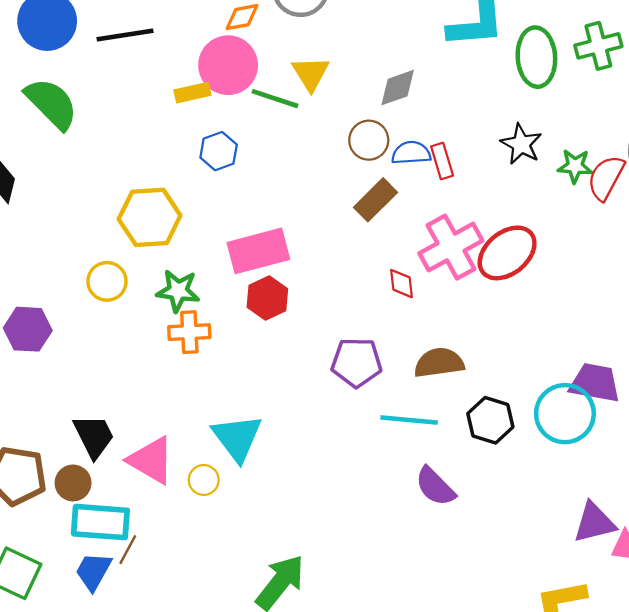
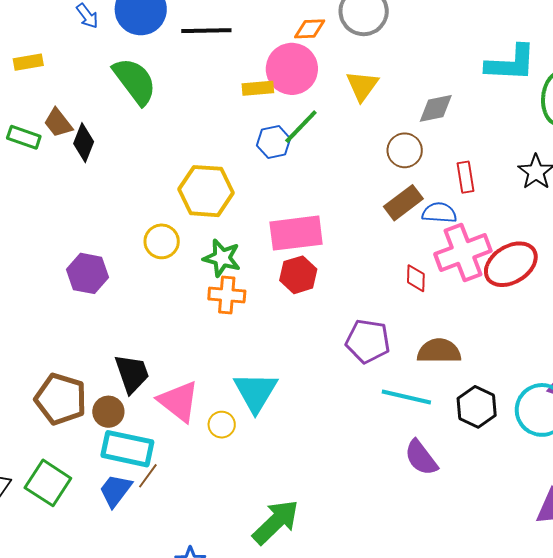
green line: (275, 99) -> (301, 127), moved, turned -72
blue semicircle: (411, 153) -> (439, 213), moved

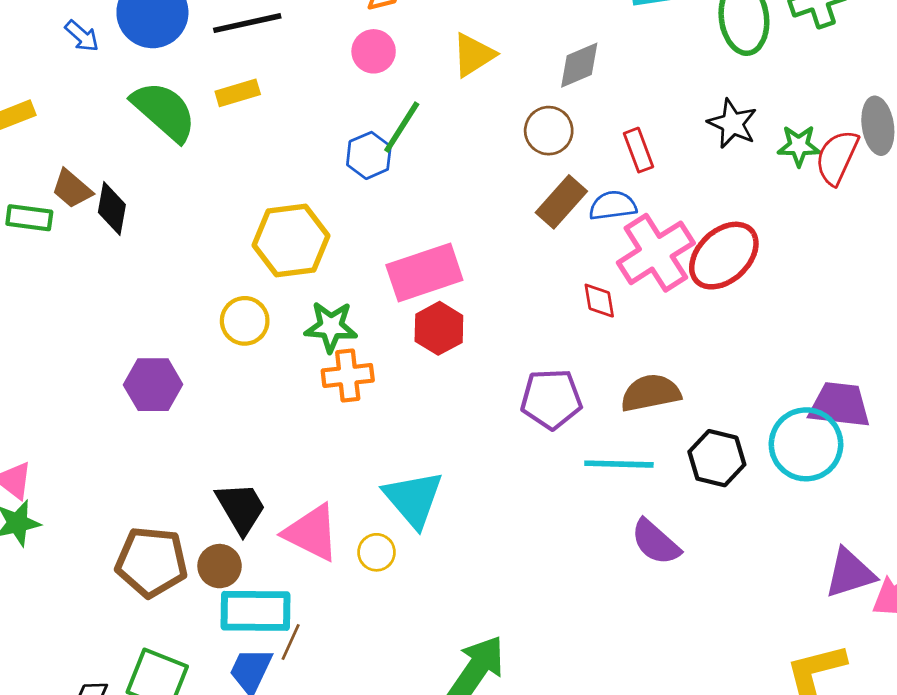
pink circle: (292, 69) -> (374, 51), size x0.6
yellow triangle: (362, 86) -> (473, 55), turned 33
yellow rectangle: (258, 88) -> (238, 93), moved

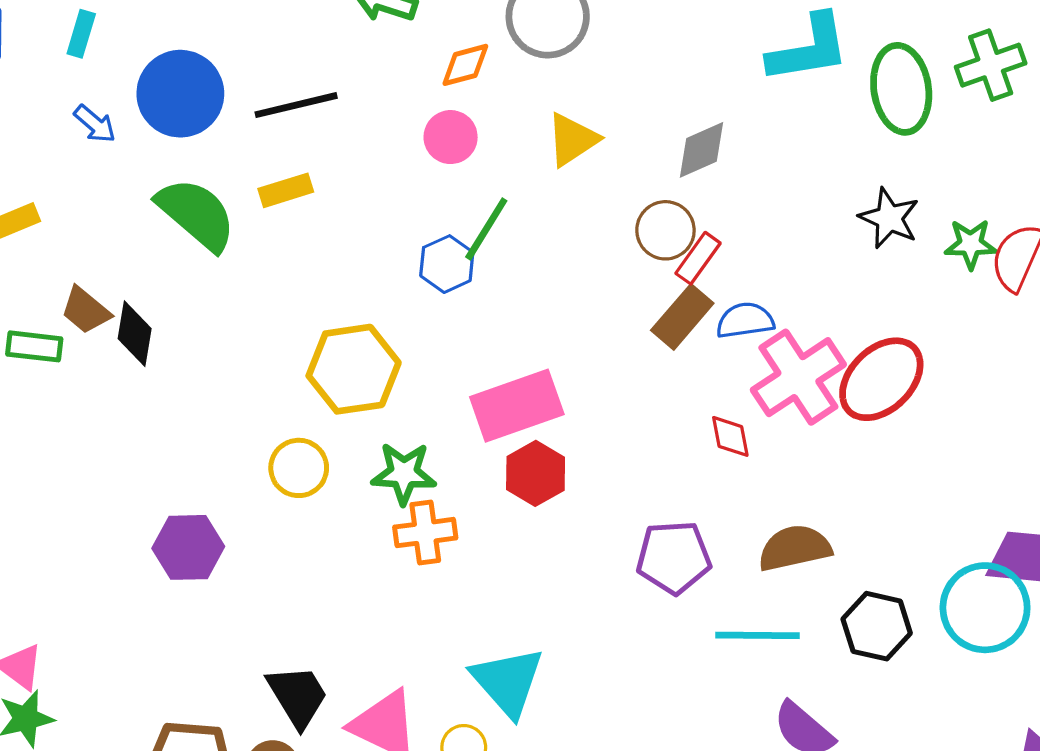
red rectangle: (638, 150) -> (698, 258), moved, turned 57

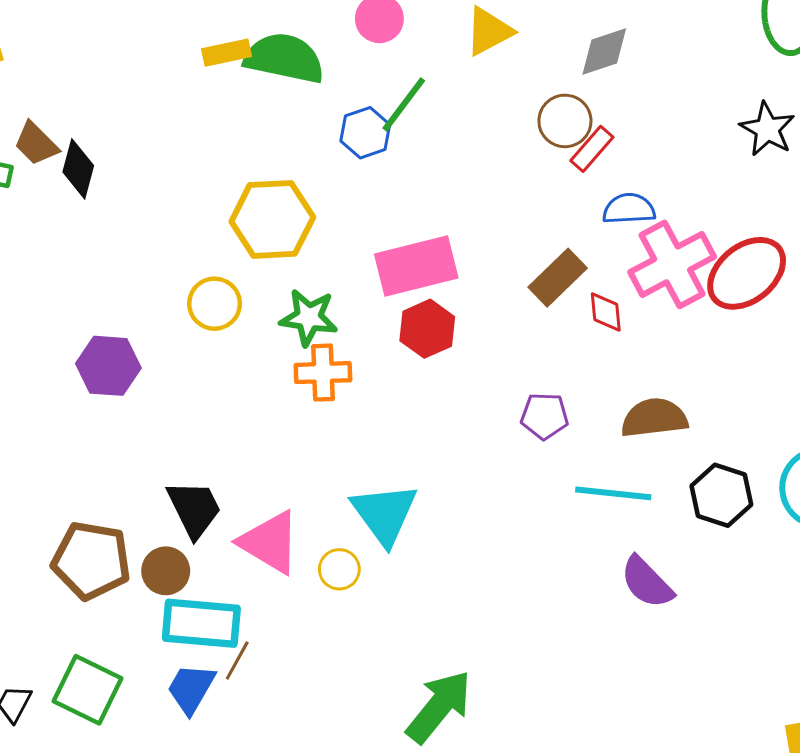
green semicircle: (196, 214) -> (284, 58), moved, turned -34
brown rectangle: (682, 317) -> (558, 278), moved
purple pentagon: (674, 557) -> (545, 416), size x0.7

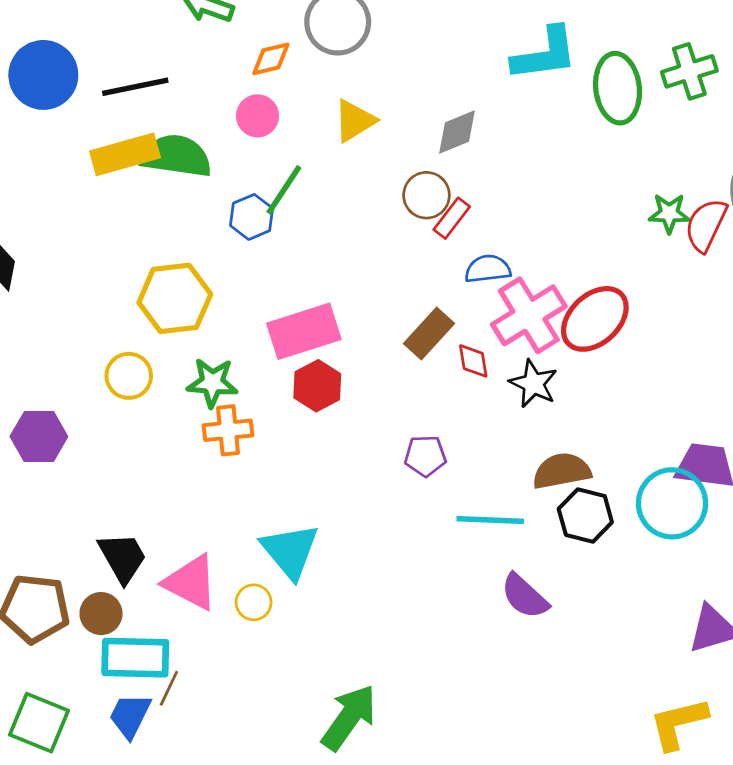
yellow rectangle: (227, 53) -> (125, 154), size x1.6
black star: (767, 129) -> (533, 384), moved
brown semicircle: (654, 418) -> (562, 471), moved

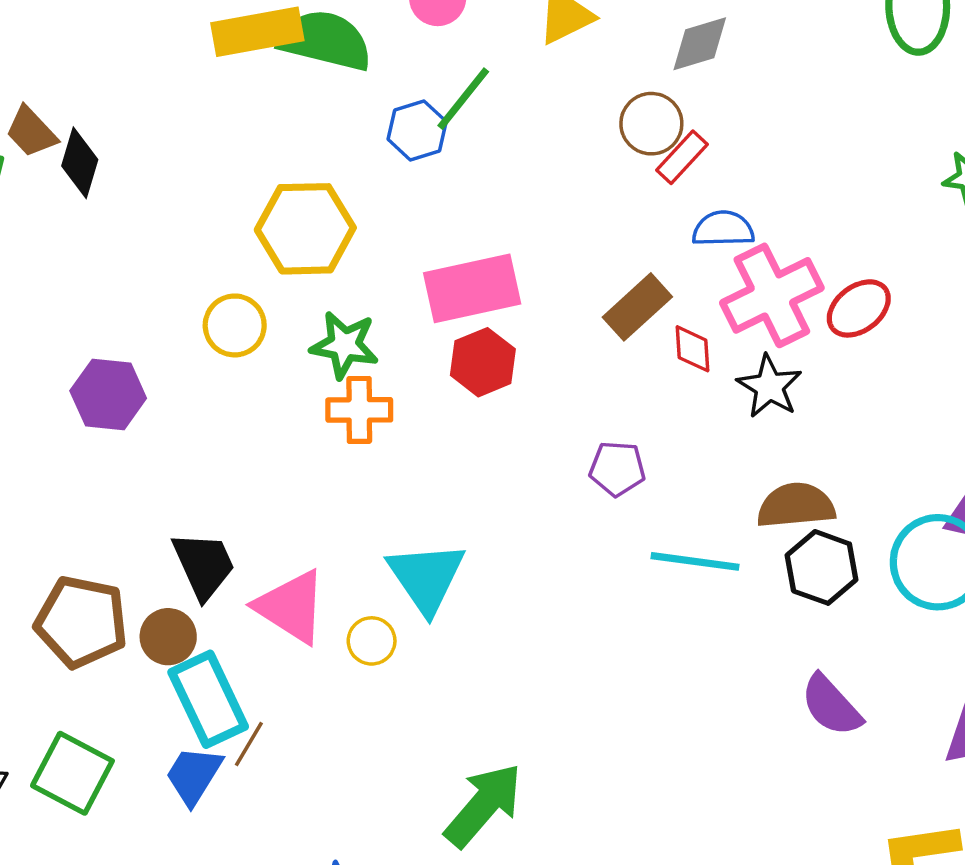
red ellipse: (595, 319) -> (859, 308), size x0.7
purple semicircle: (525, 596) -> (831, 705), moved
cyan rectangle: (135, 658) -> (208, 699), turned 58

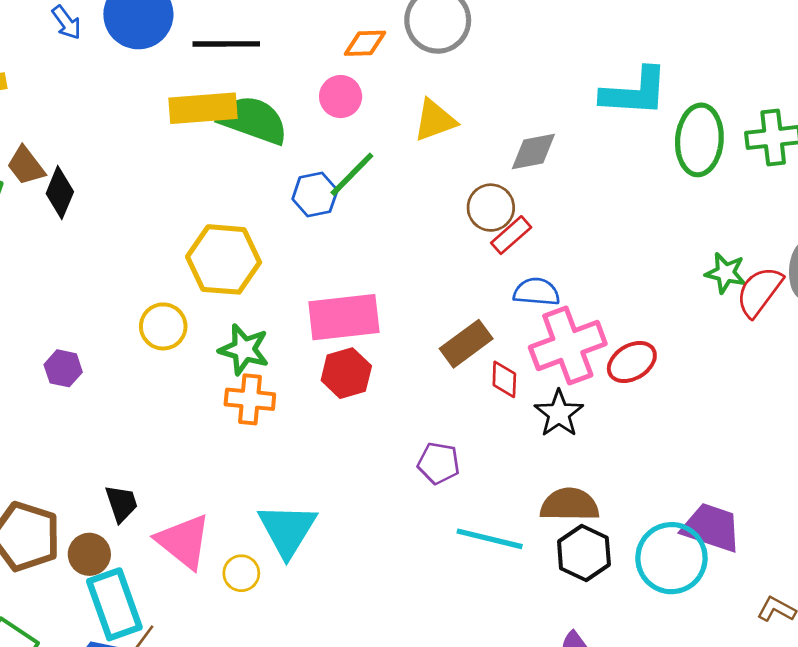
purple hexagon: (108, 395) -> (63, 368), size x0.7
black trapezoid: (204, 565) -> (121, 503), size x0.7

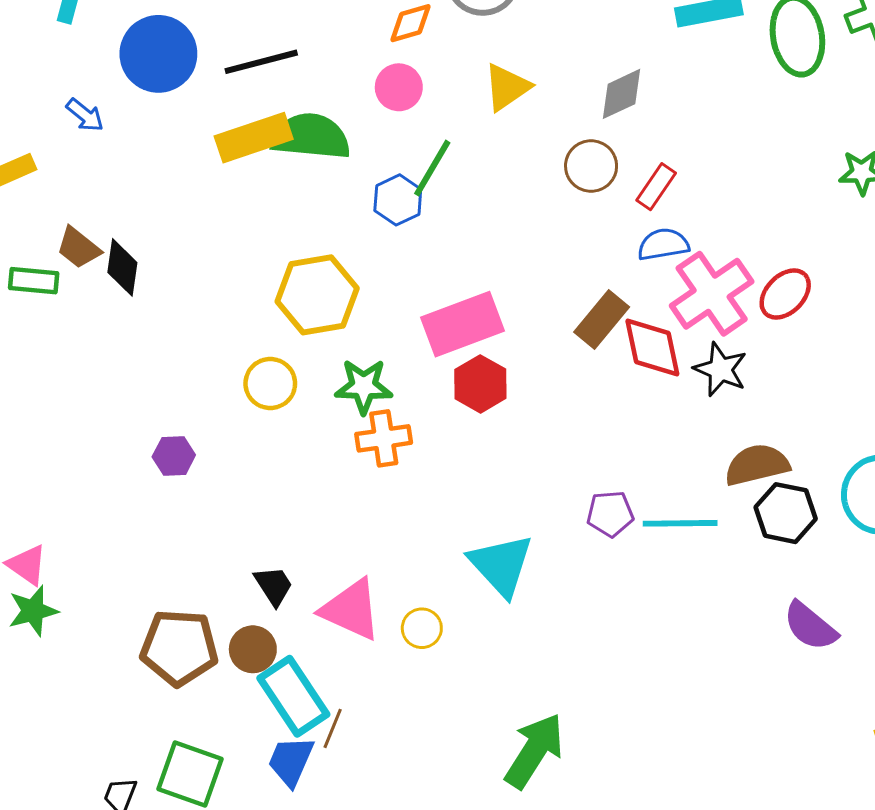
blue arrow: (67, 22) -> (85, 115), moved
red rectangle: (511, 235) -> (656, 187), moved
red diamond: (504, 379) -> (652, 348), size x1.6
purple pentagon: (439, 463) -> (610, 514), moved
cyan triangle: (287, 530) -> (501, 565), moved

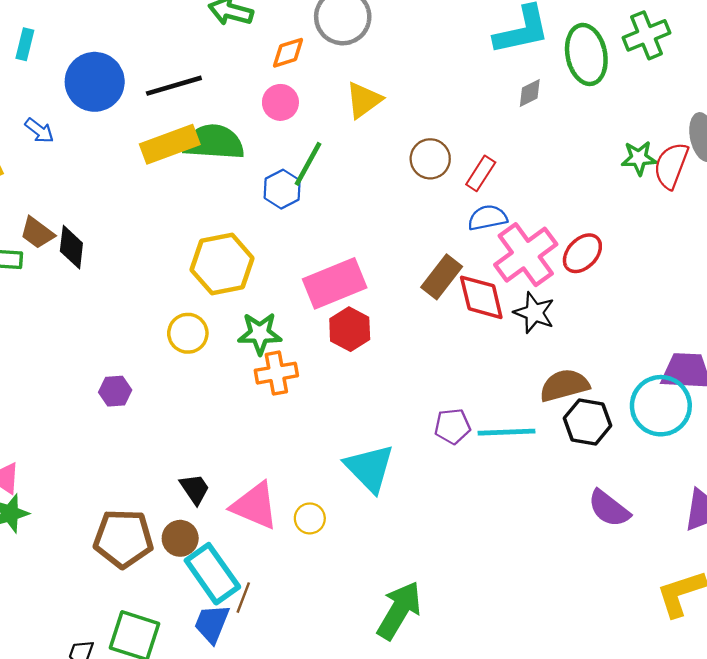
gray diamond: (622, 94) -> (530, 93), moved, size x0.7

